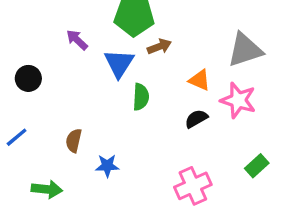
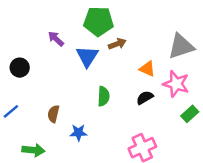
green semicircle: (141, 97) -> (103, 96), moved
green rectangle: (257, 166) -> (190, 114), moved

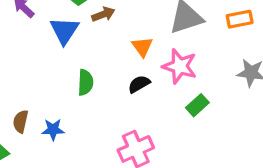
orange triangle: (147, 69) -> (142, 47), turned 30
brown semicircle: (53, 114) -> (21, 121), moved

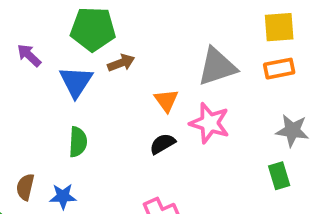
green semicircle: (85, 82) -> (78, 142), moved
green rectangle: (197, 105) -> (279, 176), moved, turned -65

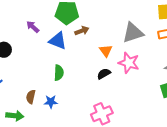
blue triangle: (76, 82) -> (58, 41), turned -42

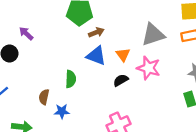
purple arrow: (33, 27) -> (26, 33), moved
blue triangle: (58, 41) -> (96, 56), moved
brown semicircle: (31, 97) -> (44, 97), moved

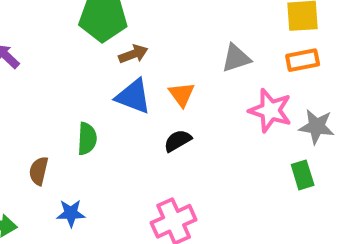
gray triangle: (153, 35) -> (236, 58), size x0.7
pink star: (149, 68) -> (270, 110), moved
blue star: (62, 111) -> (71, 213), moved

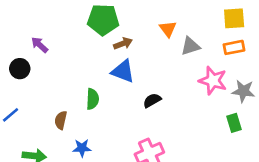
orange triangle: (182, 94) -> (168, 29), moved

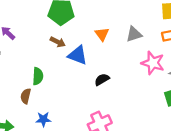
orange triangle: (168, 29) -> (102, 34), moved
brown arrow: (123, 43) -> (58, 42), moved, turned 48
green semicircle: (93, 99) -> (38, 76), moved

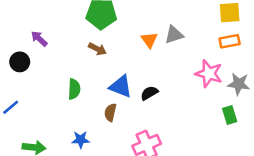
gray triangle: (134, 34) -> (174, 35), moved
blue triangle: (78, 55) -> (121, 87), moved
brown semicircle: (26, 96) -> (110, 112), moved

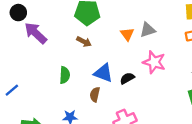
purple arrow: (39, 39) -> (36, 33), size x1.6
black circle: (20, 62) -> (18, 13), moved
pink star: (209, 74) -> (154, 62), moved

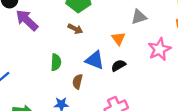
orange triangle: (127, 34) -> (118, 39), moved
pink star: (154, 62) -> (159, 49), moved, turned 30
brown semicircle: (95, 94) -> (77, 82), moved

